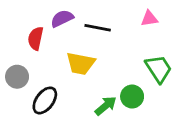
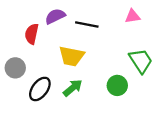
green arrow: (106, 106) -> (73, 88), moved

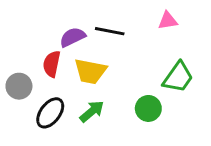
purple semicircle: (55, 16) -> (72, 37), moved
red semicircle: (32, 34) -> (52, 64), moved
green trapezoid: (141, 61) -> (178, 77), turned 68

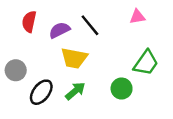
black line: (110, 31) -> (90, 25), turned 40
red semicircle: (52, 64) -> (29, 22), moved

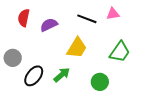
black line: (90, 25) -> (87, 19), moved, turned -30
yellow trapezoid: (74, 58) -> (77, 48), moved, turned -70
green circle: (122, 89) -> (100, 82), moved

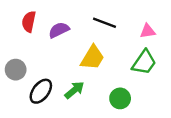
pink triangle: (113, 14) -> (148, 31), moved

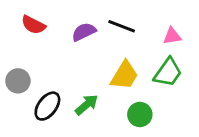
red semicircle: (29, 22) -> (33, 25), turned -75
purple semicircle: (59, 30) -> (84, 32), moved
yellow trapezoid: (92, 58) -> (124, 75), moved

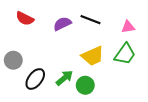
yellow trapezoid: (124, 75) -> (93, 56), turned 35
green circle: (140, 114) -> (85, 85), moved

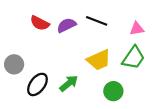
red semicircle: (25, 18) -> (40, 23), moved
green circle: (85, 85) -> (113, 91), moved

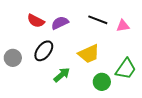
black line: (97, 21) -> (98, 20), moved
green trapezoid: (133, 58) -> (126, 69), moved
black ellipse: (37, 84) -> (44, 51), moved

